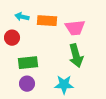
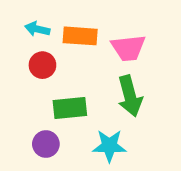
red circle: (12, 38) -> (42, 65), moved
green rectangle: (28, 63) -> (70, 108), moved

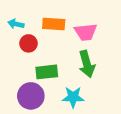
cyan arrow: (37, 29) -> (16, 24), moved
purple circle: (46, 144) -> (31, 96), size x1.5

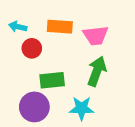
green arrow: (87, 64) -> (97, 71), turned -145

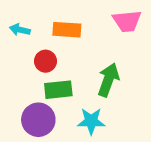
pink trapezoid: (96, 36) -> (127, 21), moved
red circle: (32, 48) -> (45, 61), moved

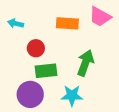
pink trapezoid: (127, 21) -> (100, 17), turned 35
orange rectangle: (67, 30) -> (67, 23), moved

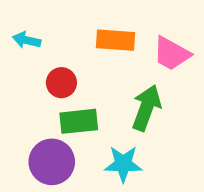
pink trapezoid: (100, 17) -> (172, 54), moved

